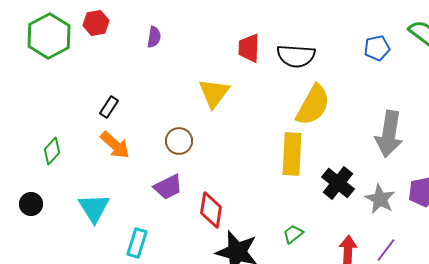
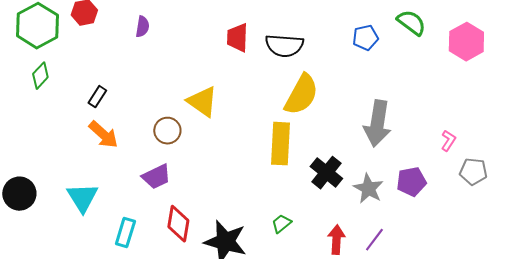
yellow triangle: (214, 93) -> (202, 102), moved, turned -32
green diamond: (52, 151) -> (40, 76), moved
black circle: (31, 204) -> (19, 194), size x1.4
red diamond: (211, 210) -> (178, 224), moved

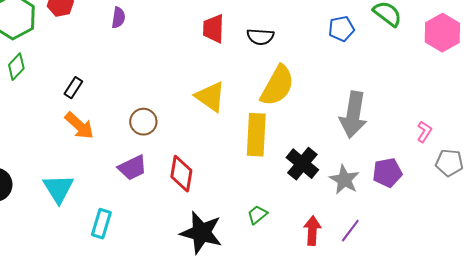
black semicircle: (284, 46) -> (260, 37), size x0.7
yellow triangle: (202, 102) -> (210, 97), moved
red diamond: (178, 224) -> (181, 174), moved

